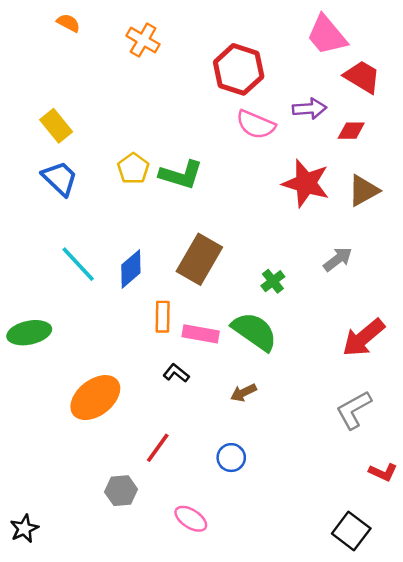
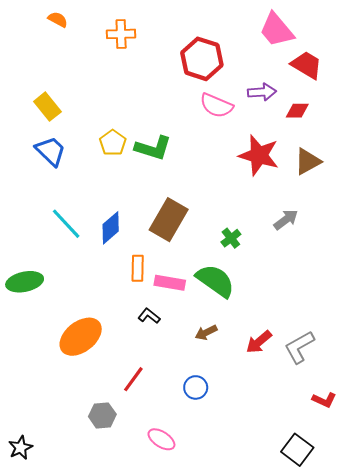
orange cross: (143, 40) -> (121, 34), turned -32
red arrow: (363, 338) -> (259, 342), moved, size x0.7

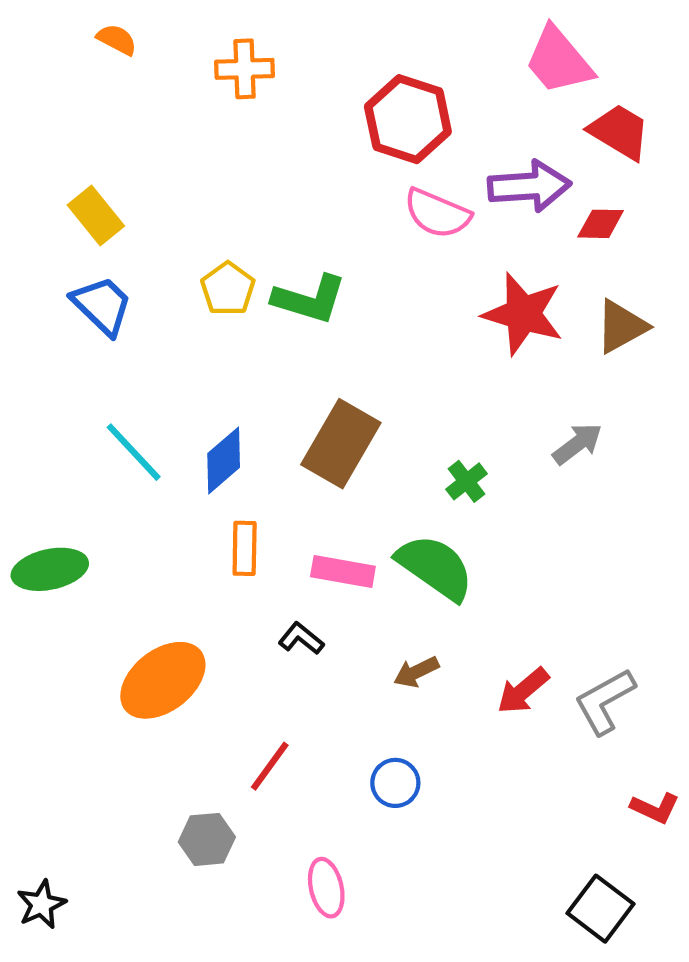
purple arrow: (262, 92) -> (529, 186), size x1.4
orange rectangle: (138, 268) -> (245, 548), moved
pink ellipse: (161, 439) -> (326, 888), turned 44

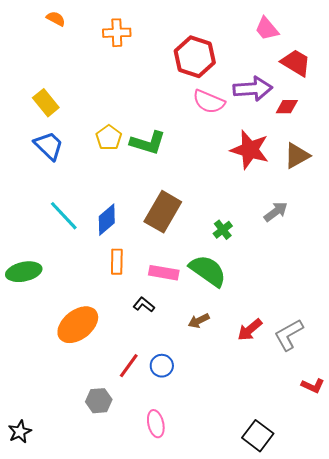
pink trapezoid: (559, 61) -> (267, 29), size x0.7
blue circle: (395, 783) -> (162, 366), moved
black square: (601, 909) -> (258, 436), moved

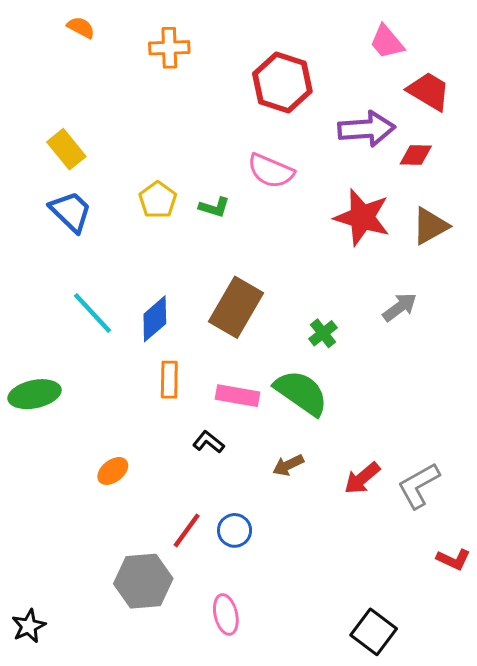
pink semicircle: (209, 102) -> (271, 171), moved
green L-shape: (148, 143) -> (214, 207), size x0.6
orange ellipse: (78, 325) -> (113, 471), size x0.5
gray hexagon: (99, 401) -> (143, 581), size x1.5

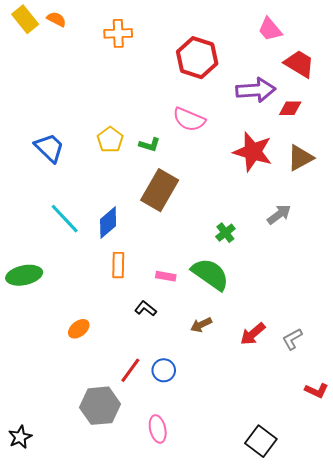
yellow rectangle: (66, 149) -> (25, 19), moved
brown rectangle: (236, 307) -> (160, 190), moved
pink rectangle: (237, 396) -> (166, 276), size x0.7
gray L-shape: (419, 485) -> (292, 339), size x0.7

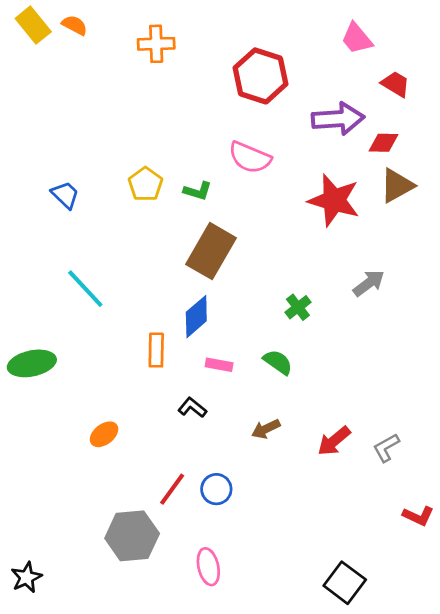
red trapezoid: (299, 64) -> (396, 84), size x0.7
blue trapezoid: (49, 148) -> (65, 195), size x0.7
brown triangle: (300, 158) -> (397, 186), moved
blue diamond: (108, 223) -> (196, 317), moved
green semicircle: (210, 274) -> (278, 362), size x0.6

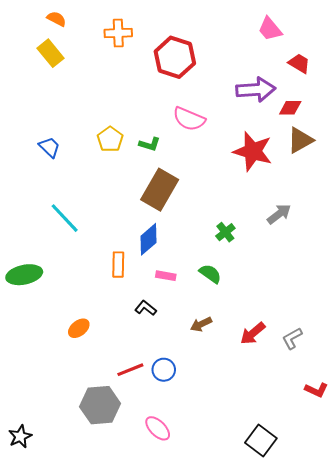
yellow rectangle: (33, 25) -> (50, 53), moved
red hexagon: (260, 76) -> (175, 57), moved
red line: (172, 489) -> (130, 370), turned 32
pink ellipse: (208, 567) -> (158, 428), turned -32

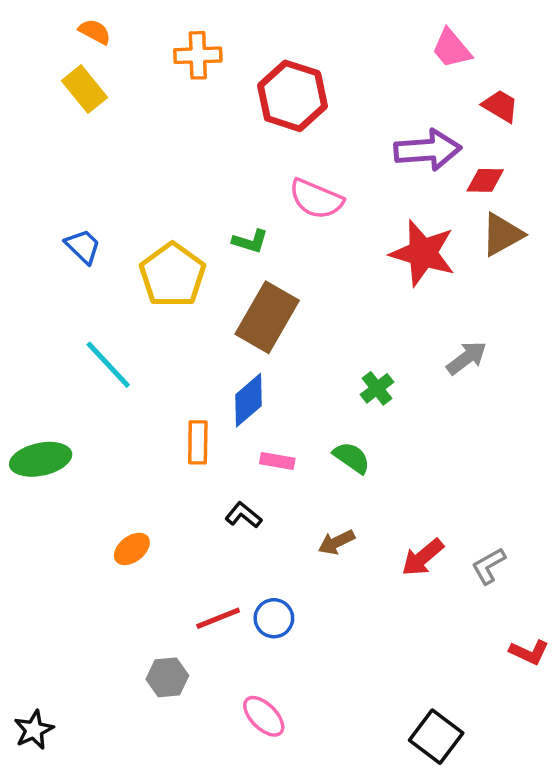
yellow pentagon: (110, 139) -> (172, 275), moved, size x1.5
gray hexagon: (100, 405) -> (167, 677), size x0.6

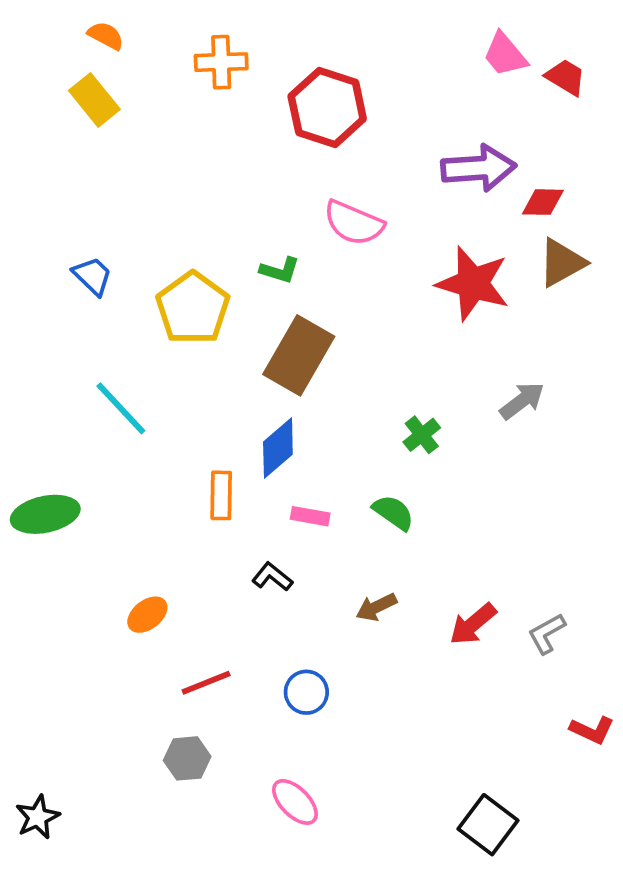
red trapezoid: (500, 106) -> (566, 77), moved
red line: (218, 618) -> (206, 683), moved

